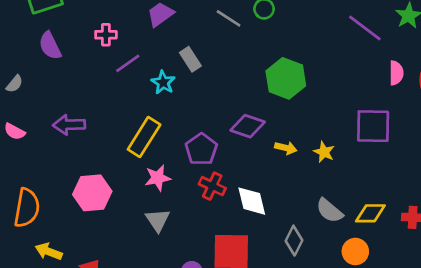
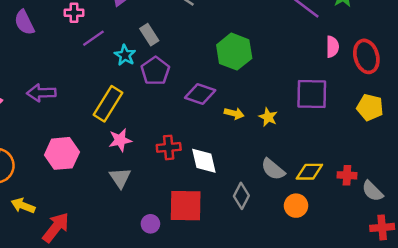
purple pentagon: (201, 149) -> (155, 71), moved
red cross: (212, 186) -> (169, 147), turned -30

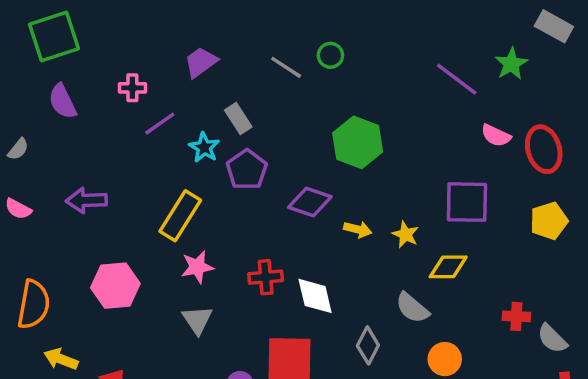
pink semicircle: (332, 47) -> (496, 136), turned 115
yellow pentagon: (370, 107) -> (549, 221), turned -30
yellow diamond: (309, 172) -> (448, 267), moved

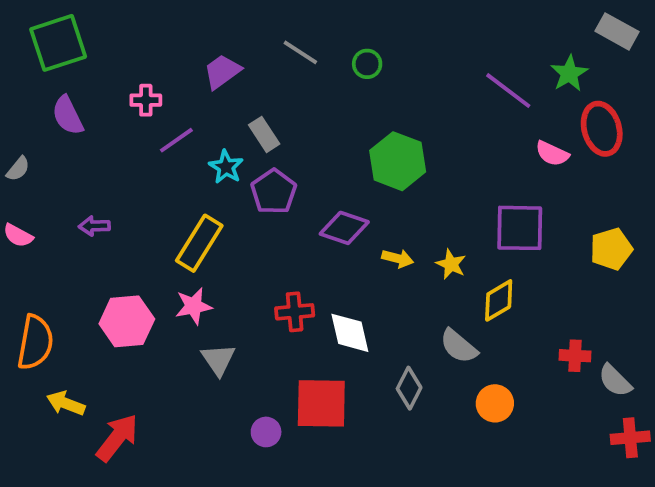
gray line: (286, 67) -> (300, 52), moved
red ellipse: (544, 149) -> (602, 129), moved
purple arrow: (86, 200) -> (94, 226), size x0.7
pink star: (197, 267) -> (194, 306), moved
yellow diamond: (448, 267) -> (499, 300), turned -30

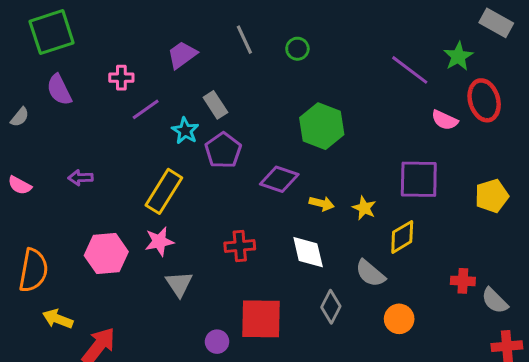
gray line: (300, 52) -> (244, 40), turned 32
gray semicircle: (18, 169) -> (20, 117), moved
white diamond: (350, 333) -> (308, 252), moved

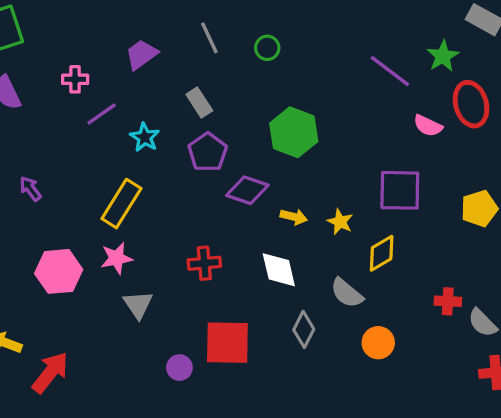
gray rectangle: (215, 105) -> (199, 102), moved
purple pentagon: (223, 150) -> (208, 152), moved
purple arrow: (80, 178) -> (30, 189), turned 55

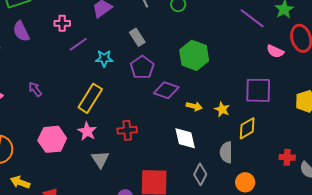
cyan star: (145, 137) -> (104, 58), turned -30
pink star: (117, 258) -> (87, 131), turned -30
red cross: (204, 263) -> (127, 130), moved
gray semicircle: (347, 293) -> (226, 152), turned 50

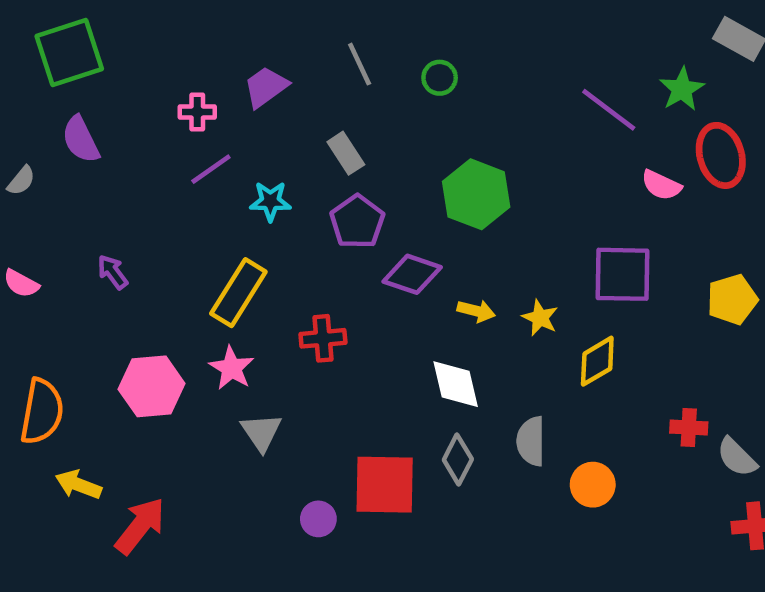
pink cross: (62, 23) -> (197, 112), moved
red cross: (127, 130) -> (323, 338), moved
gray semicircle: (226, 152) -> (531, 441), moved
gray diamond: (200, 174) -> (458, 459), moved

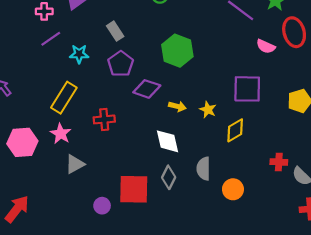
gray triangle: (261, 432) -> (75, 164), turned 35

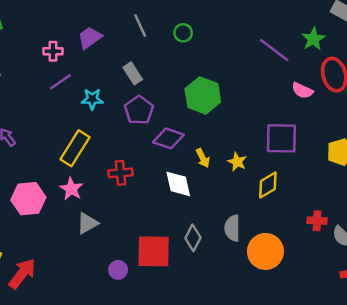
yellow arrow: (177, 106) -> (203, 158), turned 49
white diamond: (168, 141) -> (178, 184), moved
orange circle: (233, 189) -> (265, 251), size x1.5

